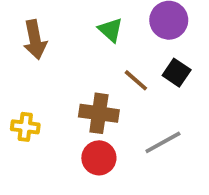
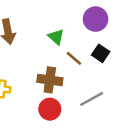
green triangle: (111, 30) -> (56, 37), moved

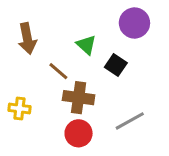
black square: (101, 53) -> (116, 65), moved
brown line: (74, 58) -> (58, 71), moved

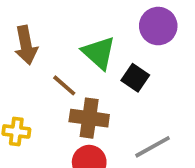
green triangle: (86, 45) -> (99, 53), size x1.4

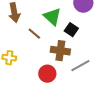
brown cross: (89, 118) -> (60, 51), moved

